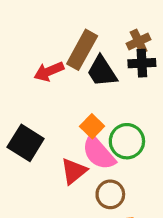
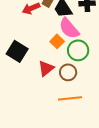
pink semicircle: (99, 153) -> (69, 28), moved
brown circle: (110, 194) -> (68, 72), moved

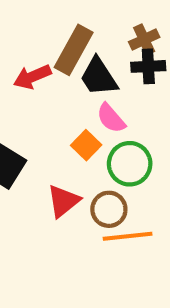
pink semicircle: (69, 28) -> (111, 118), size x0.7
orange line: (70, 98) -> (128, 236), moved

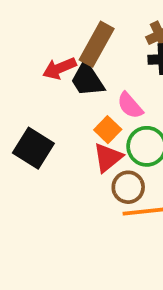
black trapezoid: (99, 77) -> (87, 79), moved
red triangle: (63, 201) -> (108, 157), moved

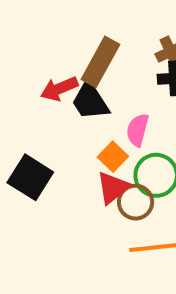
pink semicircle: (130, 105) -> (138, 130), turned 56
brown circle: (128, 187) -> (136, 202), moved

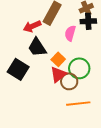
black trapezoid: (90, 101) -> (37, 47), moved
pink semicircle: (138, 130) -> (70, 33), moved

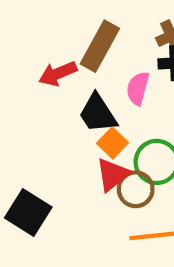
black trapezoid: (37, 47) -> (98, 114), moved
black square: (18, 69) -> (28, 212), moved

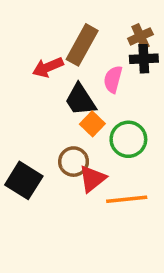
red triangle: (113, 175) -> (92, 179), moved
brown circle: (136, 189) -> (74, 162), moved

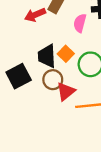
black trapezoid: (80, 100) -> (47, 56), moved, turned 30
black square: (24, 180) -> (19, 76), moved, turned 30

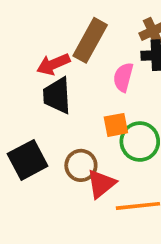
orange square: (66, 54) -> (116, 125), moved, turned 35
black trapezoid: (47, 56) -> (57, 96), moved

